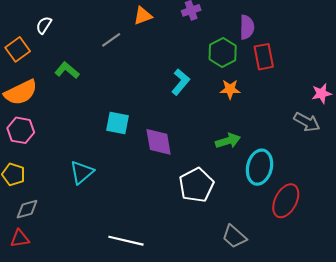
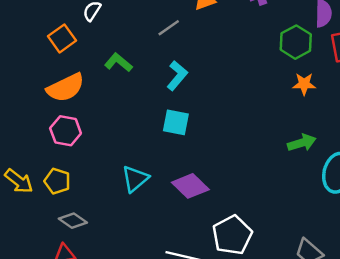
cyan L-shape: (181, 82) -> (177, 76), moved
purple diamond: (159, 142) -> (190, 186), moved, turned -36
white pentagon: (196, 185) -> (232, 235), moved
gray diamond: (27, 209) -> (73, 221), turned 50

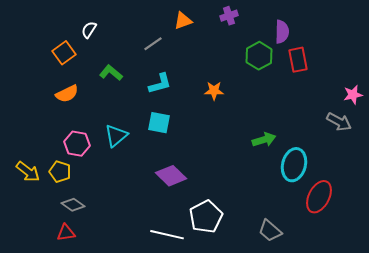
cyan L-shape: (177, 76) -> (160, 84), turned 35
orange star: (304, 84) -> (214, 91), moved
orange semicircle: (66, 88) -> (67, 94), size x0.7
pink hexagon: (66, 131) -> (77, 144), moved
cyan triangle: (135, 179) -> (116, 136), moved

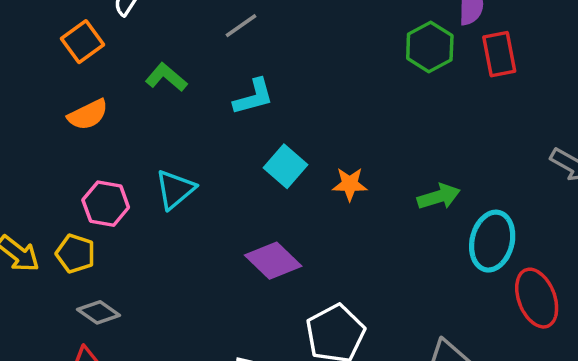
orange star: (214, 91) -> (350, 184), moved
cyan square: (159, 123) -> (286, 166), moved, turned 30
red ellipse: (319, 197) -> (537, 298), turned -48

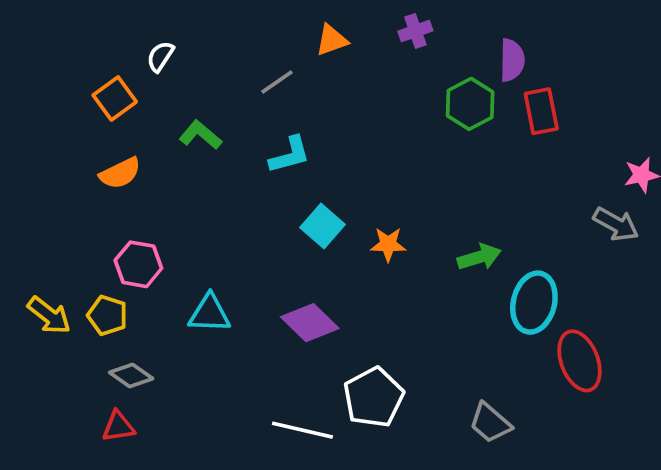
cyan triangle: (175, 189) -> (209, 314), moved, turned 42

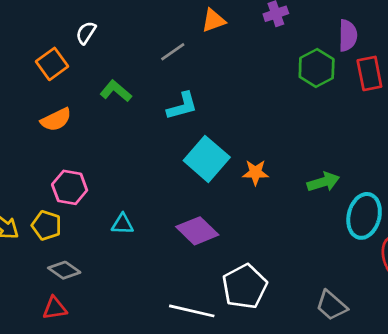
cyan square: (322, 226) -> (207, 159), size x1.4
cyan triangle: (209, 314) -> (123, 224), size x0.7

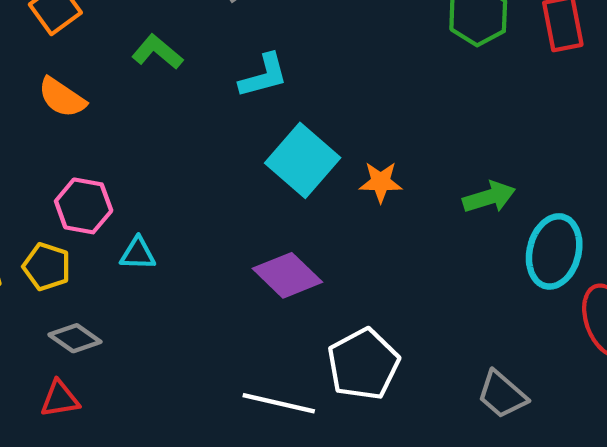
orange semicircle: (56, 120) -> (62, 97), turned 60
cyan triangle: (123, 224) -> (138, 254), moved

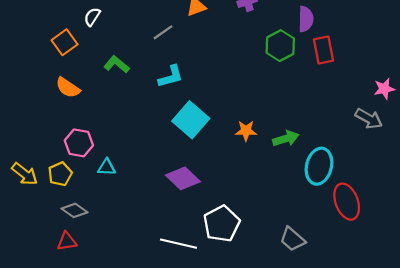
orange star: (381, 182) -> (246, 131), moved
yellow pentagon: (47, 267) -> (60, 174), turned 30

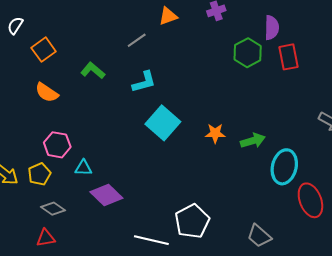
white semicircle: (92, 17) -> (15, 26), moved
purple diamond: (183, 178) -> (106, 195), moved

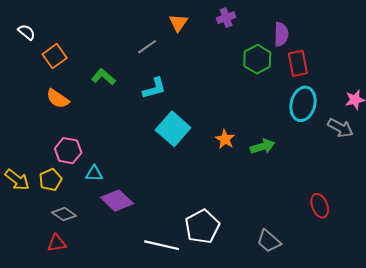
orange triangle: (168, 16) -> (178, 23), turned -36
white semicircle: (15, 26) -> (27, 32), turned 96
orange star: (215, 133) -> (225, 139), turned 30
cyan ellipse: (284, 167) -> (303, 104), moved
red ellipse: (310, 200) -> (320, 206), size x0.7

